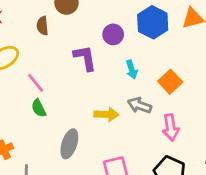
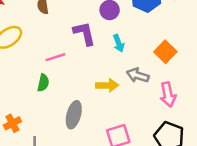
cyan arrow: (132, 70) -> (119, 43), moved
pink line: (36, 83) -> (55, 57), moved, turned -66
green semicircle: (39, 108) -> (43, 83), turned -138

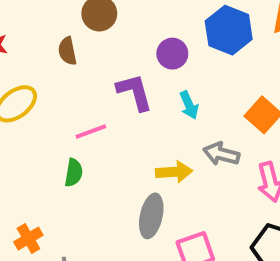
gray ellipse: (74, 115) -> (151, 216), moved

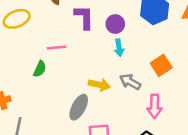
purple circle: (172, 54) -> (115, 24), moved
purple L-shape: (135, 92) -> (84, 17), moved

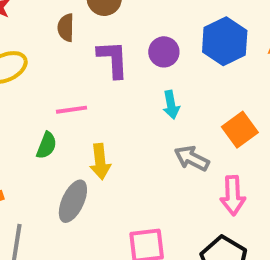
purple circle: (115, 24) -> (164, 52), moved
yellow arrow: (99, 85) -> (100, 162), moved, turned 75
gray ellipse: (79, 107) -> (73, 201), moved

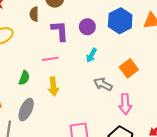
cyan arrow: (171, 105) -> (91, 55), turned 40
pink line: (72, 110) -> (50, 59), moved
gray ellipse: (73, 201) -> (26, 110), moved

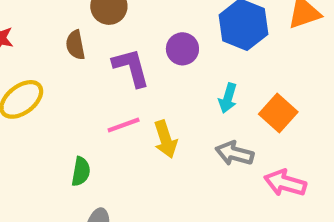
cyan arrow: (91, 55) -> (228, 98), moved
yellow arrow: (53, 86) -> (165, 139), moved
pink arrow: (125, 104) -> (285, 183), turned 120

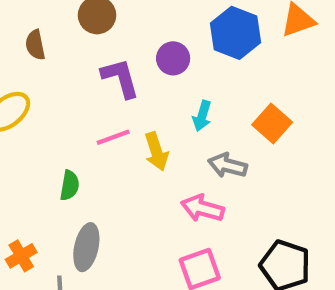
brown semicircle: (75, 45) -> (35, 45), moved
cyan arrow: (228, 98) -> (202, 116), moved
pink arrow: (285, 183) -> (202, 208), moved

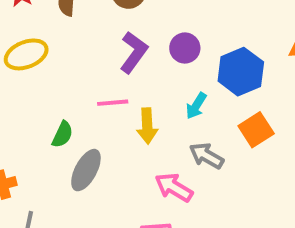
blue hexagon: (235, 33) -> (241, 72), moved
purple L-shape: (120, 78) -> (134, 52), turned 36
gray ellipse: (86, 247) -> (86, 170), moved

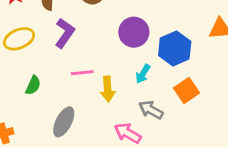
purple circle: (185, 48) -> (134, 32), size x1.4
purple L-shape: (134, 52) -> (65, 33), moved
green semicircle: (62, 134) -> (33, 85), moved

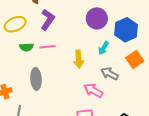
pink line: (82, 73) -> (47, 47), moved
green semicircle: (33, 85) -> (26, 47), moved, turned 64
gray ellipse: (64, 122) -> (36, 79), moved, turned -30

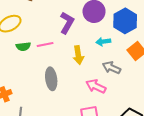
purple L-shape: (48, 20) -> (67, 23), moved
cyan arrow: (104, 48) -> (103, 42), turned 56
gray ellipse: (36, 79) -> (51, 79), moved

